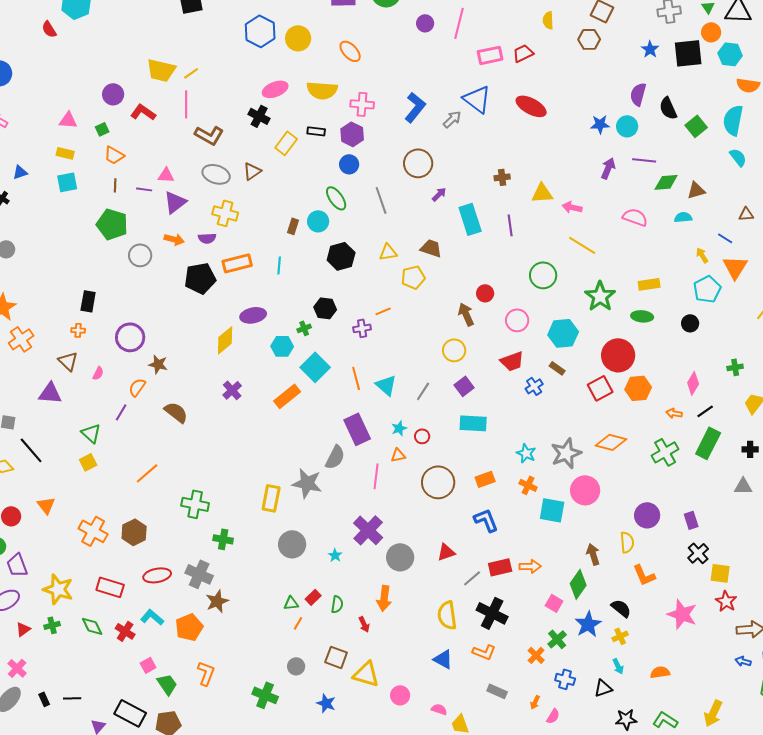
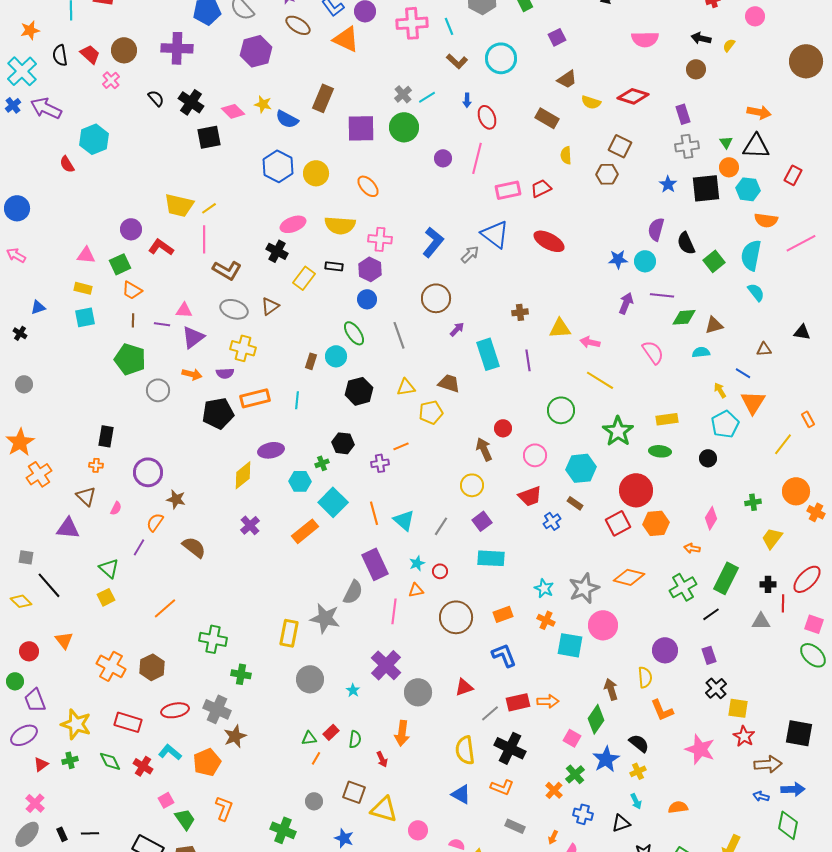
green square: (102, 129) -> (120, 264), size x1.5
pink semicircle: (635, 217) -> (653, 352), turned 35
black line: (705, 411) -> (711, 614), moved

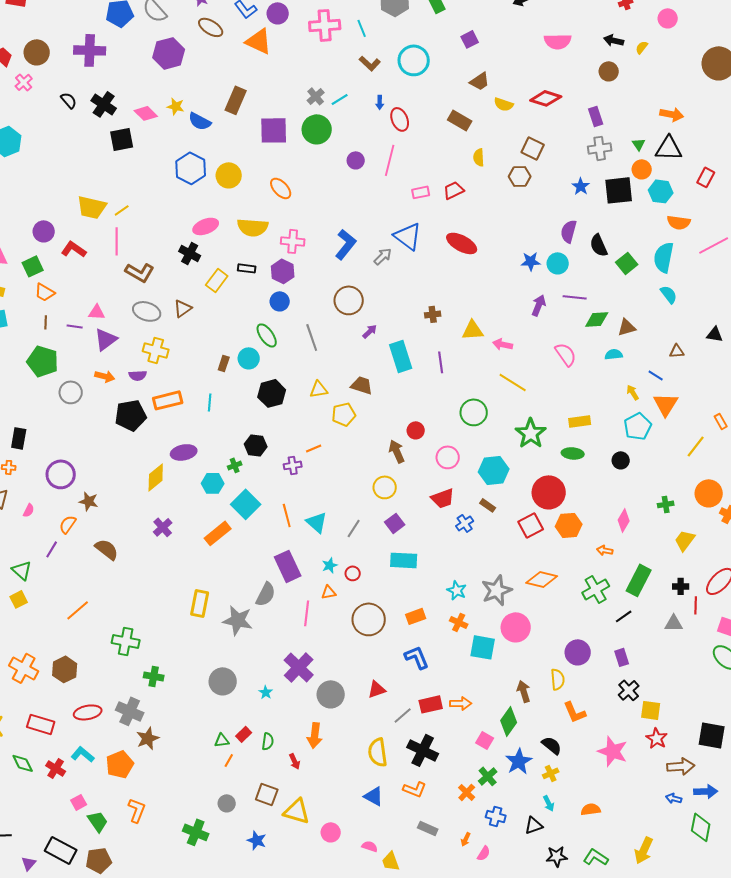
pink rectangle: (508, 190) -> (421, 192), size x0.7
yellow rectangle: (289, 633) -> (200, 603), moved

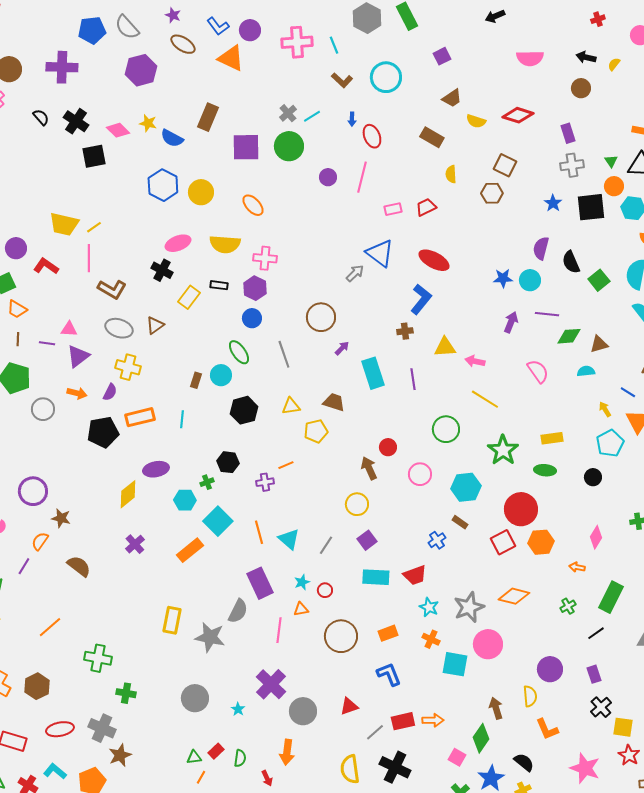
blue L-shape: (346, 244) -> (421, 299), moved
purple semicircle: (138, 375) -> (110, 392), turned -60
red trapezoid: (443, 498) -> (415, 575), moved
green cross: (596, 589) -> (568, 606), size x0.6

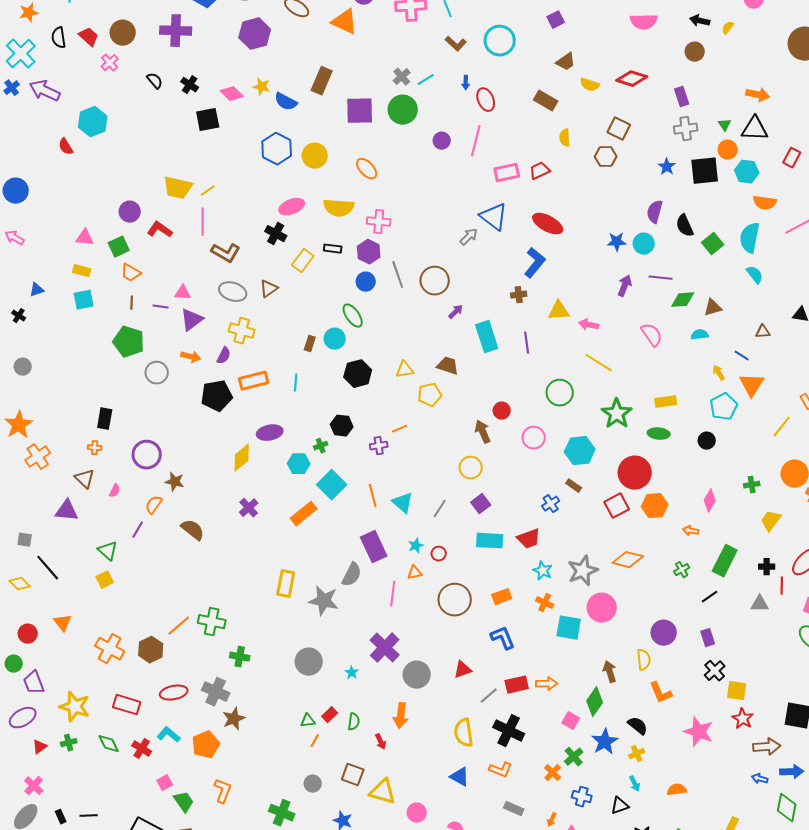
black cross: (76, 121) -> (190, 85), size x0.7
pink rectangle: (393, 209) -> (507, 173), size x1.4
gray line: (284, 354) -> (398, 275), moved
orange line: (50, 627) -> (179, 626), moved

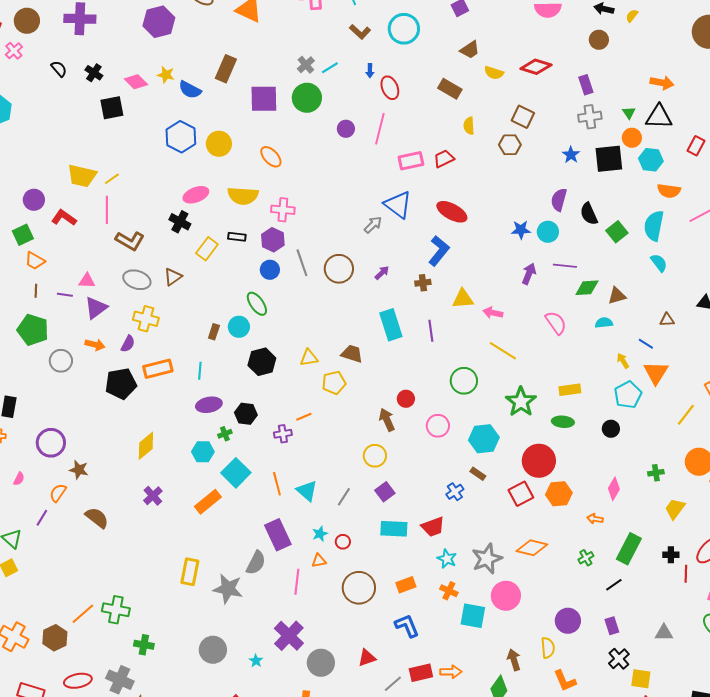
purple arrow: (456, 312) -> (382, 273), moved
purple ellipse: (270, 433) -> (209, 405), moved
gray triangle: (760, 604) -> (664, 633), moved

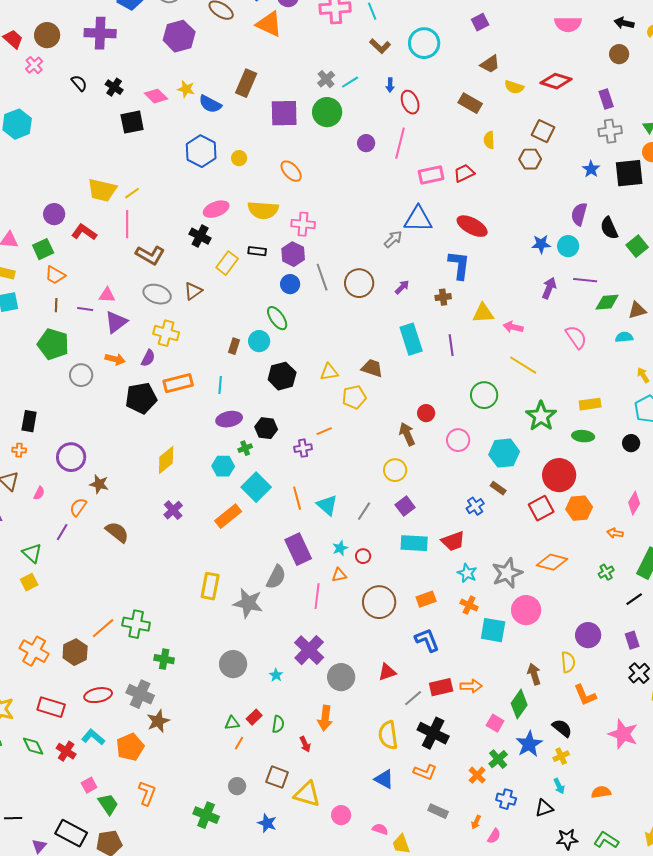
yellow circle: (219, 144) -> (239, 158), size x0.6
blue triangle: (398, 205) -> (418, 219), turned -36
blue L-shape: (439, 251) -> (459, 265), turned -32

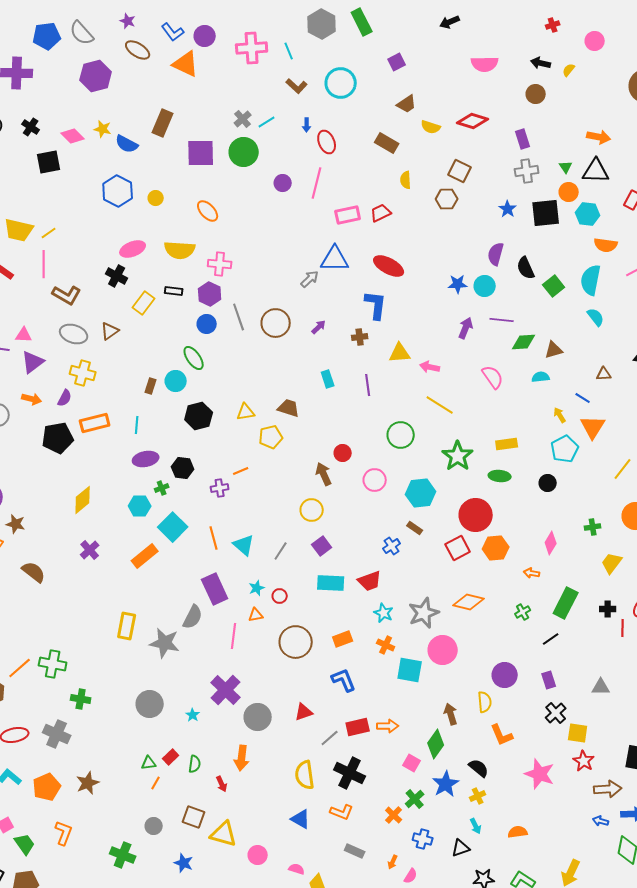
cyan rectangle: (411, 339) -> (328, 379), size x0.6
brown star: (158, 721) -> (88, 783), moved

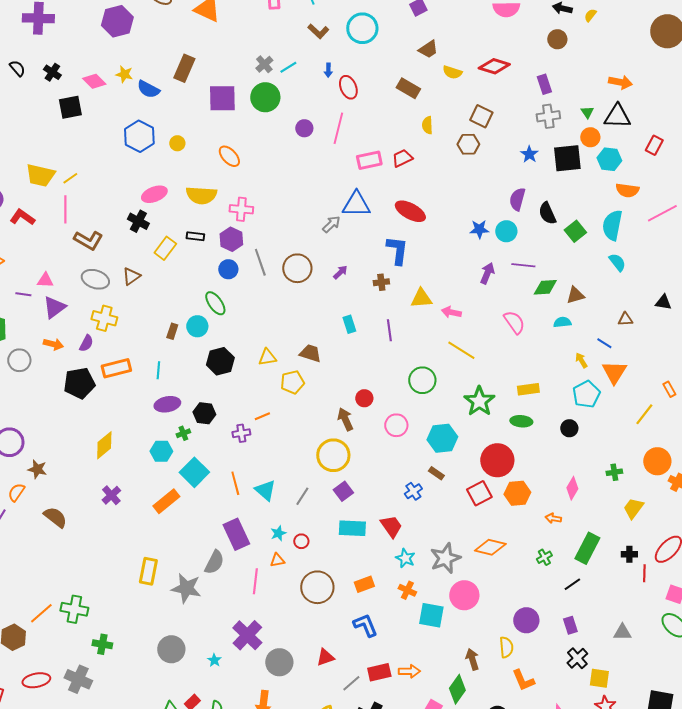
yellow circle: (312, 510) -> (333, 455), size x1.4
red trapezoid: (370, 581) -> (391, 526), turned -105

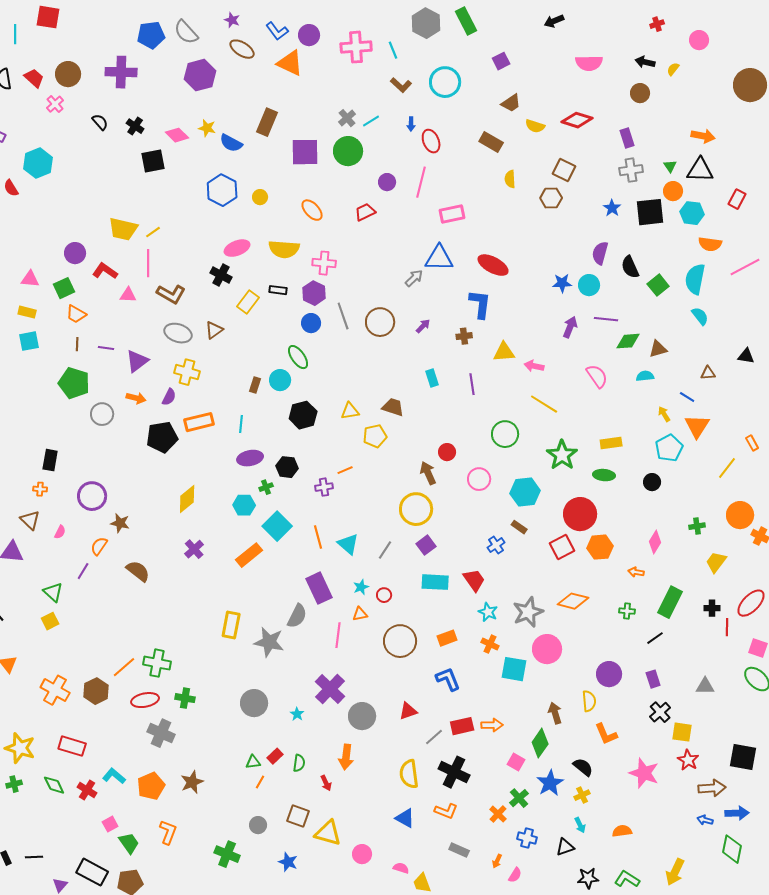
red trapezoid: (402, 158) -> (365, 212), moved
pink triangle: (45, 280) -> (128, 295), moved
green cross: (544, 557) -> (627, 611), turned 35
red ellipse: (36, 680) -> (145, 700), moved

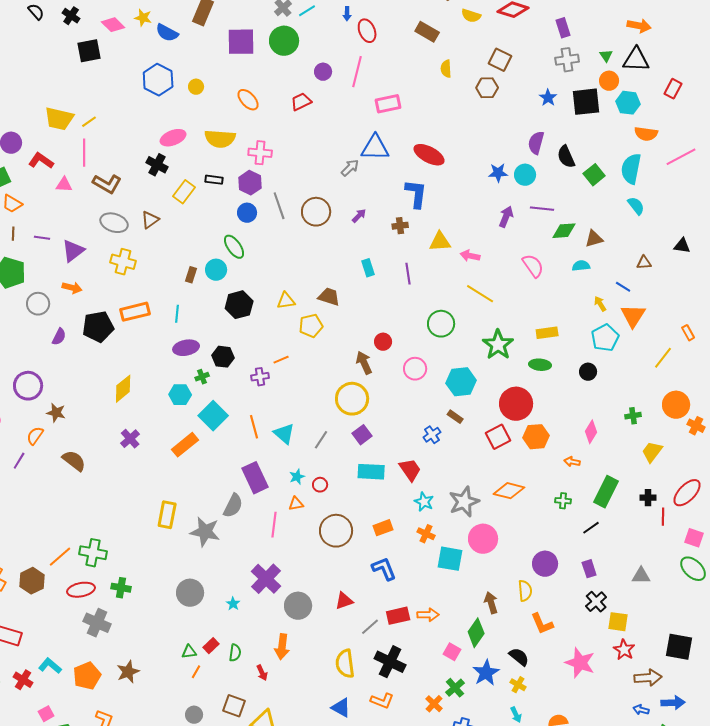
purple semicircle: (169, 397) -> (59, 337), moved
yellow cross: (582, 795) -> (518, 685), turned -35

